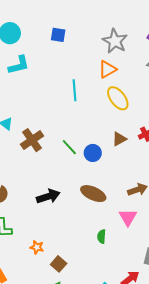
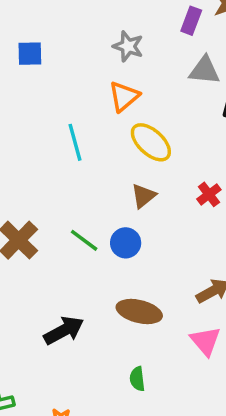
gray star: (115, 41) -> (128, 46), size x0.7
brown triangle: (119, 139) -> (143, 196), moved
green semicircle: (102, 236) -> (137, 379), moved

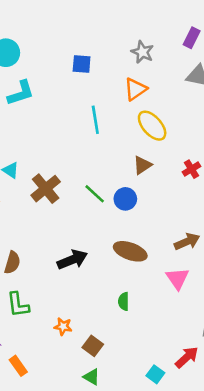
blue square: (30, 54) -> (82, 64), moved

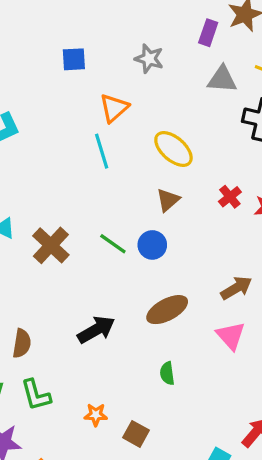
blue square: (82, 64) -> (74, 59), moved
orange triangle: (135, 89) -> (114, 108), moved
brown ellipse: (130, 251) -> (167, 310), turned -40

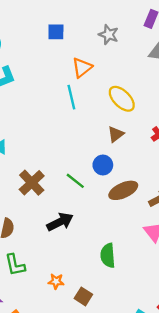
green line: (113, 244) -> (75, 181), moved
brown cross: (51, 245) -> (32, 183), moved
brown ellipse: (167, 310) -> (123, 190), moved
green semicircle: (167, 373) -> (108, 255), size x1.5

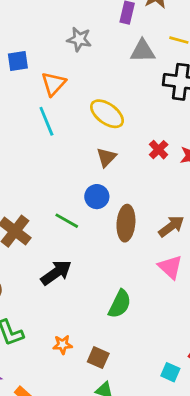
blue square: (56, 32) -> (18, 61), moved
brown ellipse: (123, 190) -> (126, 223), turned -52
green semicircle: (108, 255) -> (120, 304), turned -140

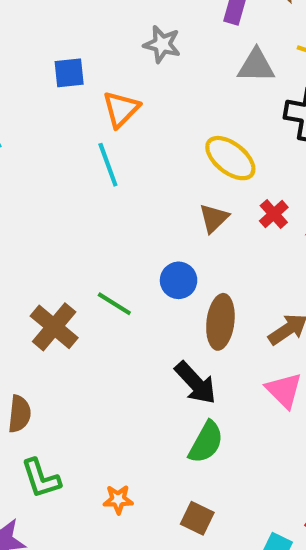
yellow ellipse: (107, 114) -> (230, 158), moved
brown triangle: (106, 157) -> (214, 218), moved
green line: (67, 221) -> (114, 304), moved
black arrow: (56, 273) -> (196, 383), moved, turned 80
brown square: (98, 358) -> (197, 518), moved

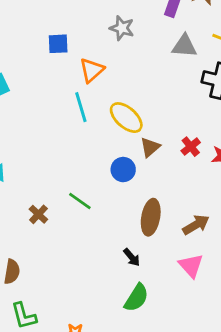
yellow ellipse: (230, 158) -> (126, 118), moved
blue circle: (179, 280) -> (123, 170), moved
brown cross: (54, 327) -> (38, 214), size x0.6
black arrow: (196, 383) -> (132, 257), size x0.6

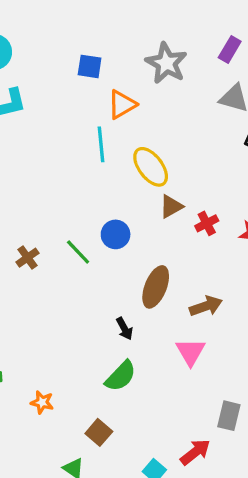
gray star: (122, 28) -> (166, 63), size x1.4
red cross: (191, 147) -> (207, 223), moved
blue circle: (123, 170) -> (116, 234), moved

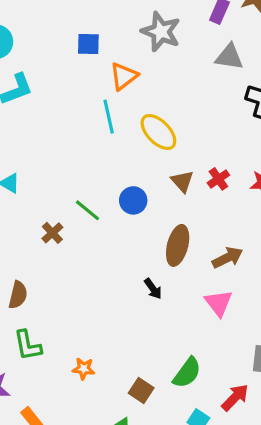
brown triangle: (171, 206) -> (182, 181), moved, turned -35
green line: (78, 252) -> (87, 210), moved
green semicircle: (121, 376) -> (187, 373), moved

